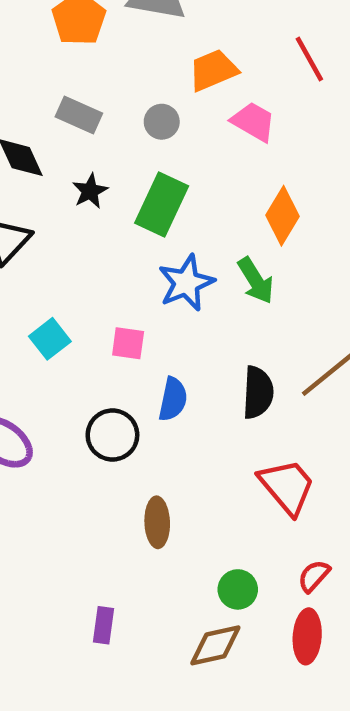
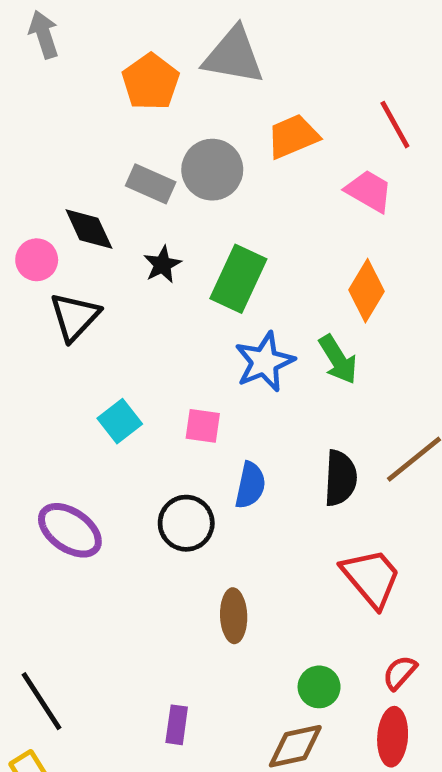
gray circle: (162, 122) -> (212, 170), moved, size x1.6
pink trapezoid: (253, 122) -> (369, 191), moved

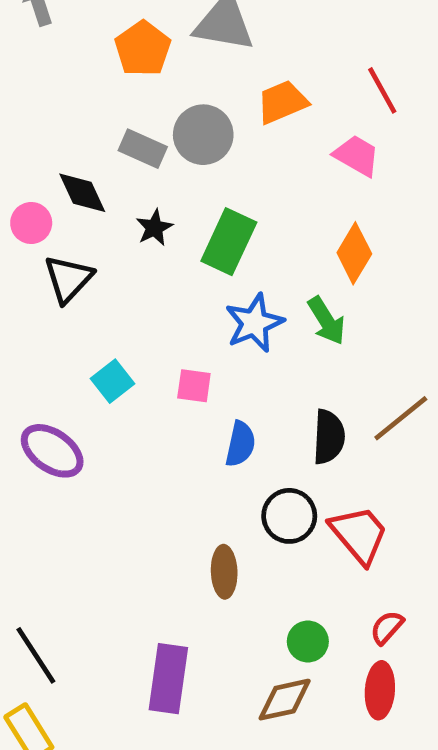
black circle: (186, 523) -> (289, 516), moved
purple ellipse: (70, 530) -> (52, 451), moved
purple rectangle: (177, 725) -> (168, 679), size x1.8

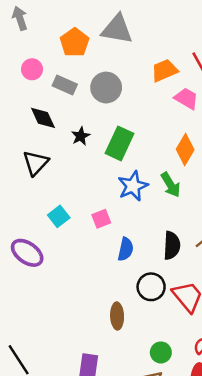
orange trapezoid: (282, 102) -> (164, 70), moved
gray rectangle: (143, 149) -> (65, 85), moved
pink circle: (31, 223) -> (32, 69), moved
pink square: (194, 386) -> (101, 219), turned -30

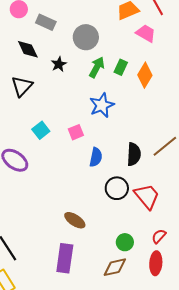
gray circle: (106, 88) -> (86, 37), moved
green rectangle: (119, 143) -> (121, 67), moved, size x0.6
green arrow: (171, 185) -> (97, 67), moved, turned -120
brown ellipse: (117, 316) -> (75, 220), moved, turned -55

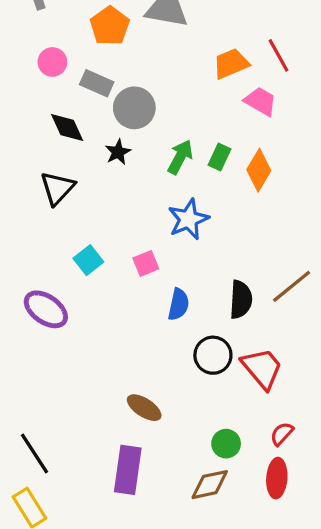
gray circle: (86, 37) -> (134, 108), moved

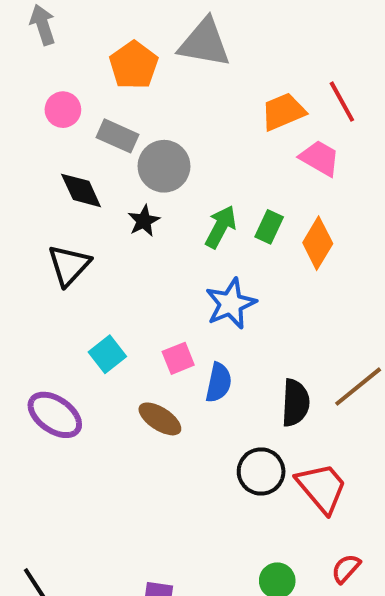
blue semicircle: (179, 304) -> (219, 383), moved
brown ellipse: (144, 408) -> (160, 419), moved

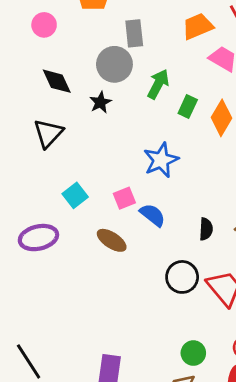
gray rectangle: (117, 136) -> (134, 33), moved, turned 60
green arrow: (221, 227) -> (158, 84), moved
blue semicircle: (219, 383) -> (153, 215), turned -64
black semicircle: (295, 403) -> (206, 229), size x0.7
purple ellipse: (55, 415) -> (38, 238), turned -48

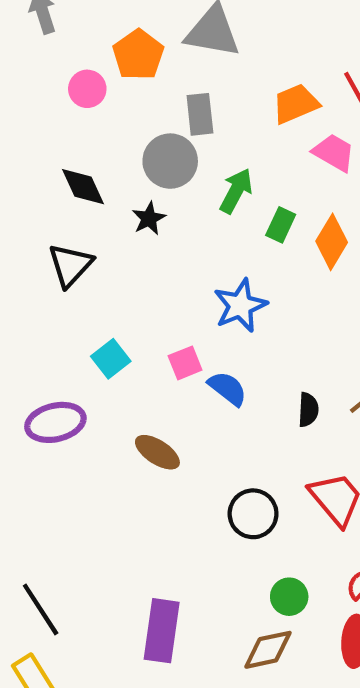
pink circle: (44, 25) -> (87, 89), moved
brown ellipse: (112, 240) -> (157, 452), moved
black circle: (182, 277) -> (253, 514), moved

